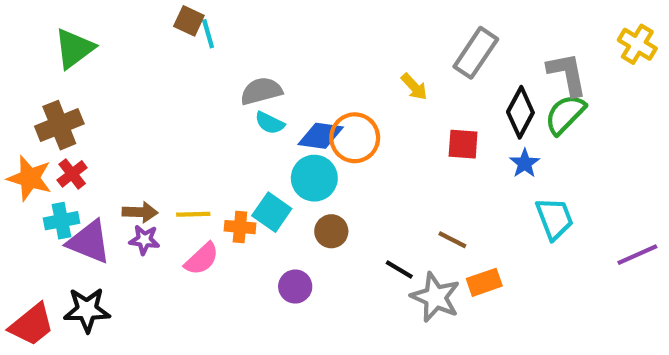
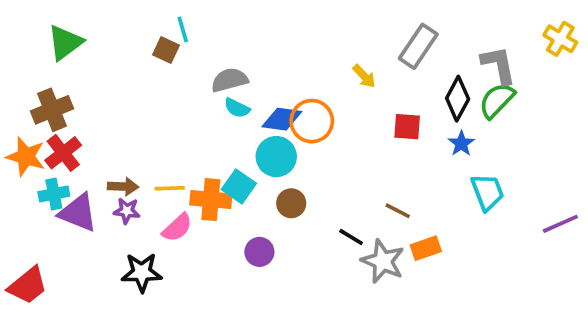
brown square: (189, 21) -> (166, 50), moved
red cross: (72, 174) -> (63, 153), size x1.4
orange cross: (240, 227) -> (211, 200), size x1.5
black star: (87, 310) -> (142, 272), moved

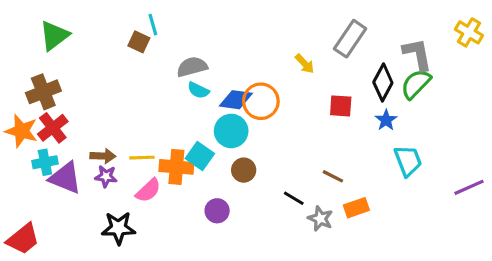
gray star: (383, 261) -> (320, 219), size x0.7

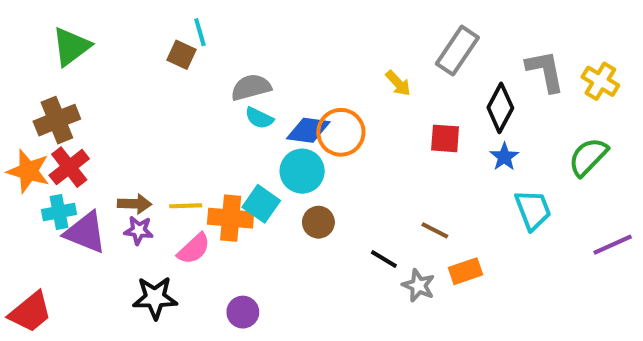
yellow cross: (469, 32) -> (600, 81), moved
green semicircle: (416, 84) -> (588, 157), moved
purple circle: (217, 211) -> (243, 312), moved

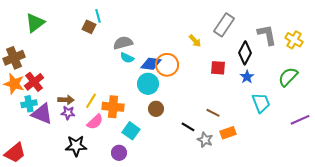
brown cross: (57, 120) -> (14, 58), moved
cyan square: (261, 204) -> (131, 131), moved
yellow line: (186, 206) -> (91, 101), turned -56

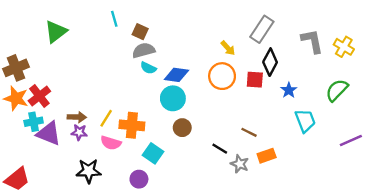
green triangle: (35, 23) -> (56, 32), moved
brown square: (89, 27) -> (140, 32), moved
black diamond: (245, 53) -> (270, 62), moved
orange circle: (167, 65) -> (222, 76), moved
pink semicircle: (95, 122) -> (111, 143), turned 60

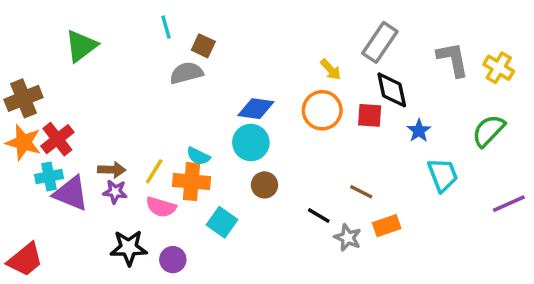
gray semicircle: (144, 50) -> (186, 73), moved
black diamond: (270, 62) -> (392, 90), turned -40
cyan semicircle: (148, 68) -> (198, 156), moved
purple circle: (139, 179) -> (173, 260), moved

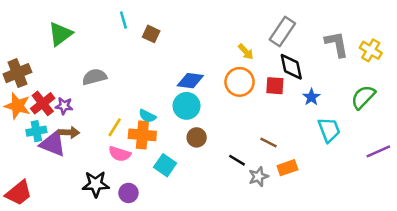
gray semicircle: (186, 73) -> (94, 77), moved
brown arrow: (112, 170) -> (69, 132), moved
purple star: (115, 192) -> (64, 106), moved
gray star: (348, 238) -> (258, 177), turned 30

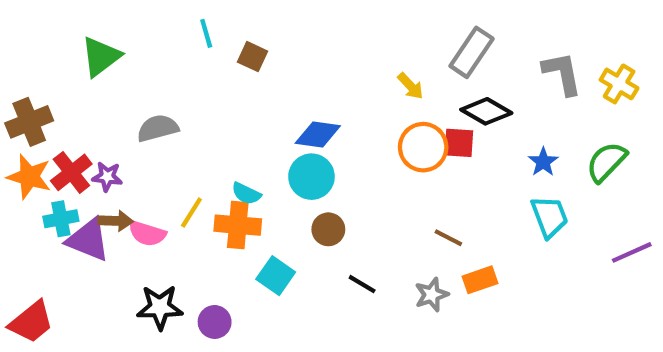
black diamond: (291, 67) -> (486, 111), turned -48
orange circle: (240, 82) -> (423, 147), moved
blue star: (311, 97) -> (543, 162), moved
pink semicircle: (120, 154) -> (147, 234), moved
black line: (237, 160) -> (362, 284), moved

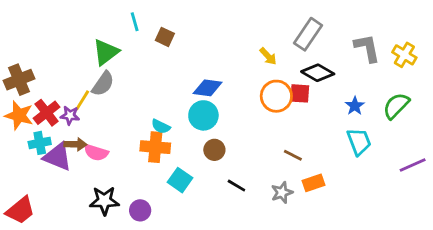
green triangle: (101, 57) -> (106, 52), moved
gray semicircle: (158, 128) -> (103, 84), turned 140
yellow line: (191, 212) -> (82, 100), moved

